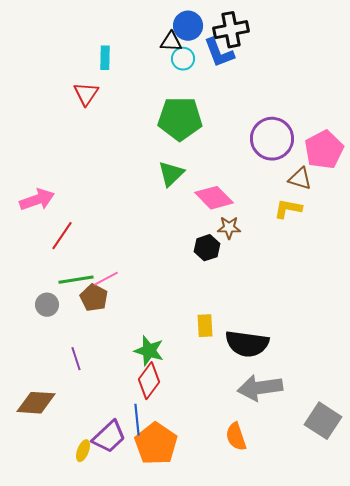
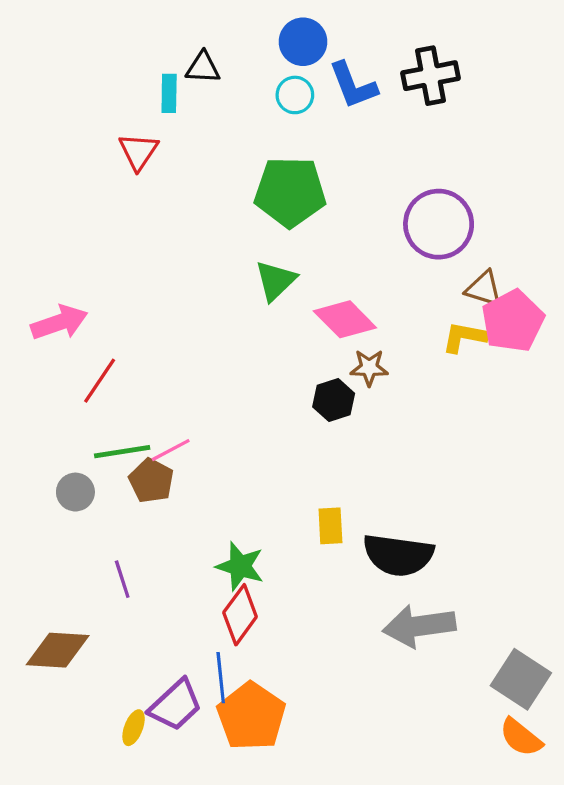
black cross: (231, 30) -> (430, 76), moved
black triangle: (171, 42) -> (203, 68), moved
pink pentagon: (324, 150) -> (513, 321), moved
orange semicircle: (236, 437) -> (521, 737), moved, turned -32

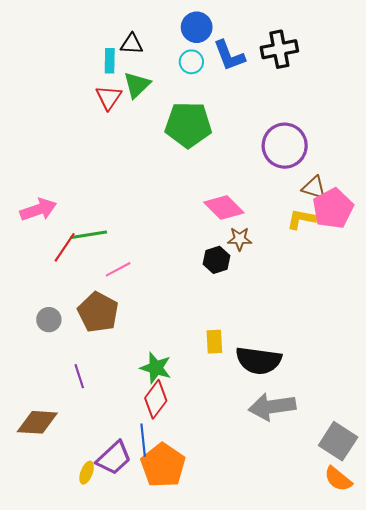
red triangle: (138, 151) -> (109, 97), moved
green triangle: (276, 281) -> (137, 85), moved
pink line: (171, 450) -> (118, 269), moved
green line: (122, 452) -> (89, 235), moved
brown pentagon: (151, 481) -> (98, 312), size x1.4

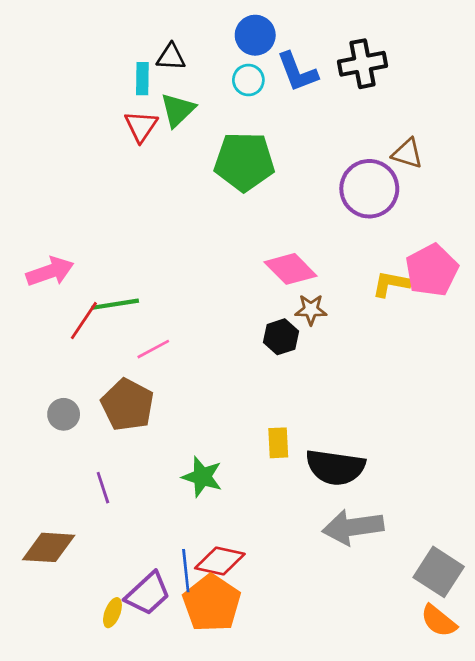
brown triangle: (314, 188) -> (407, 153), moved
red diamond: (156, 399) -> (220, 561), moved, turned 66

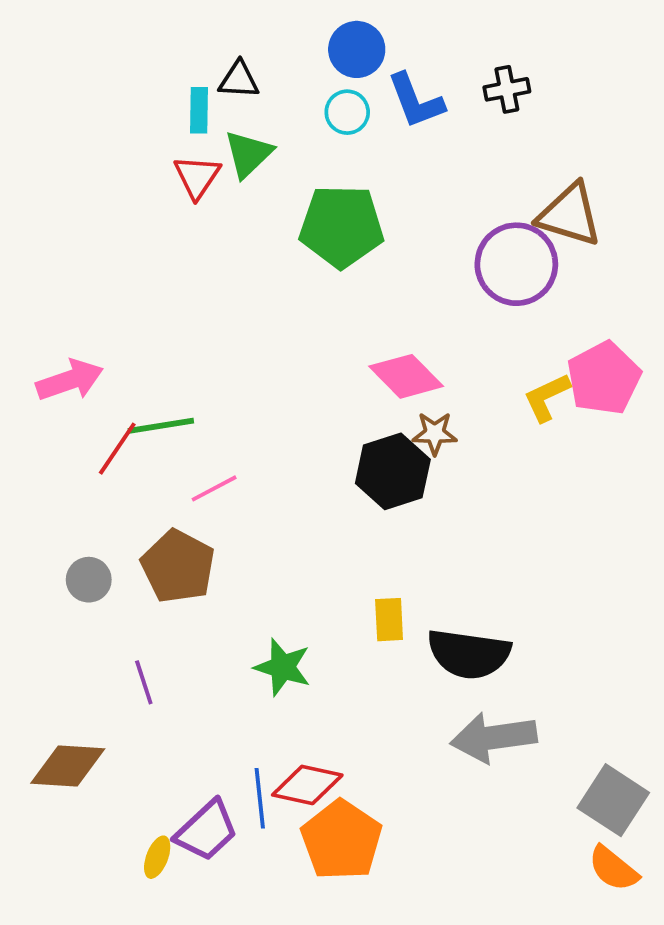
black cross: (363, 64) -> (507, 89), size x0.7
brown triangle: (407, 153) -> (570, 215), size x1.5
yellow L-shape: (391, 284) -> (547, 397), turned -36
black hexagon: (281, 337) -> (393, 471), size x1.5
orange pentagon: (212, 603) -> (342, 840), moved

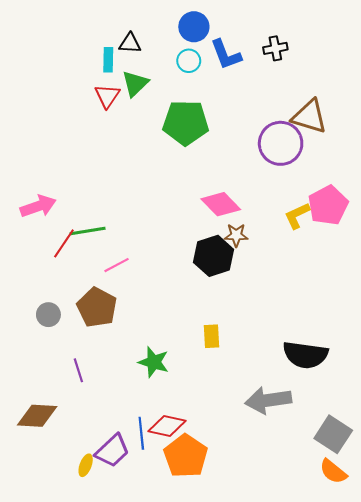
black semicircle: (469, 654) -> (305, 355), moved

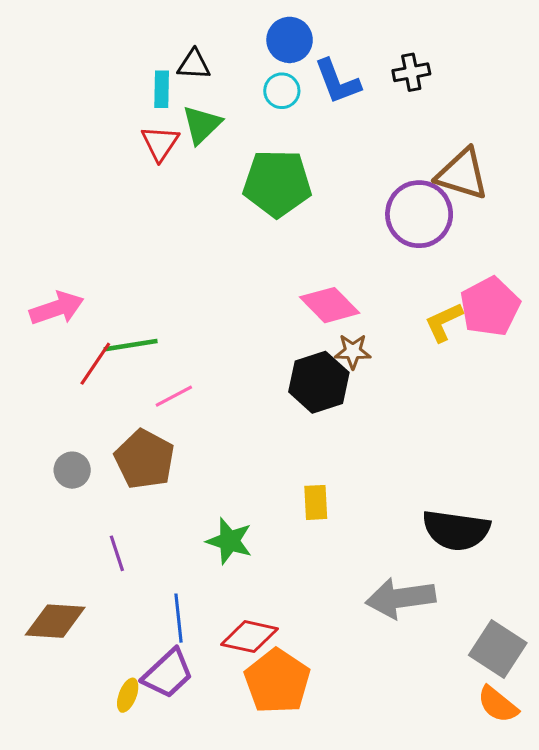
blue line: (141, 433) -> (179, 618), moved

